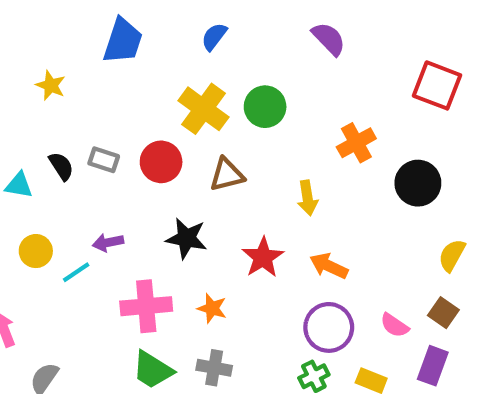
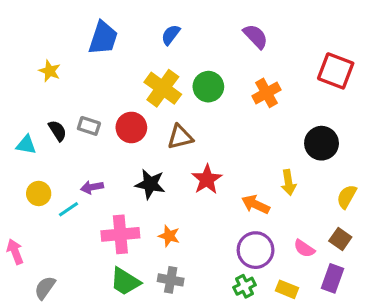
orange cross: (356, 143) -> (267, 93), moved
yellow arrow: (308, 198) -> (289, 182), moved
red star: (263, 257) -> (207, 179), moved

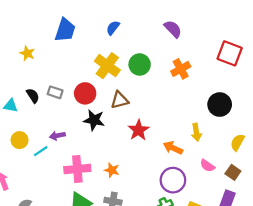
black star: (150, 184) -> (94, 120), moved
pink semicircle: (304, 248) -> (207, 166), moved

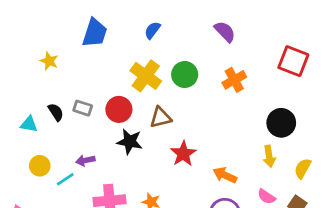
yellow arrow: (196, 132) -> (269, 156), moved

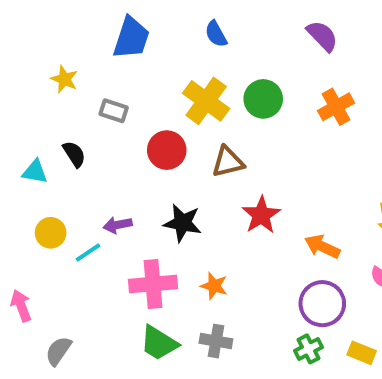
blue semicircle: (152, 30) -> (216, 34), turned -66
gray rectangle: (83, 108) -> (114, 111), moved
black star: (130, 142) -> (182, 223), moved

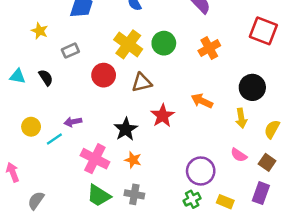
gray rectangle: (114, 111) -> (70, 51), turned -42
cyan triangle: (35, 172) -> (18, 76), moved
black star: (182, 223) -> (126, 129), moved, turned 30
orange arrow: (322, 247) -> (202, 101), moved
pink cross: (153, 284) -> (95, 159), turned 32

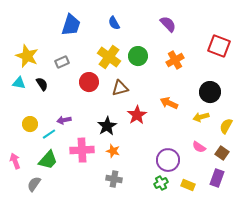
yellow star: (40, 31) -> (27, 56), moved, size x1.6
yellow arrow: (241, 118) -> (201, 117), turned 84
pink cross: (95, 159) -> (82, 150), turned -30
green trapezoid: (99, 196) -> (48, 160), moved, turned -80

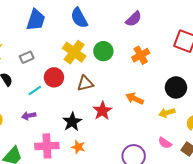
blue semicircle: (114, 23) -> (79, 18), size x1.5
purple semicircle: (168, 24) -> (134, 19), turned 90
cyan line: (49, 134) -> (35, 91), moved

